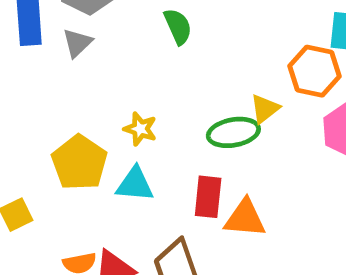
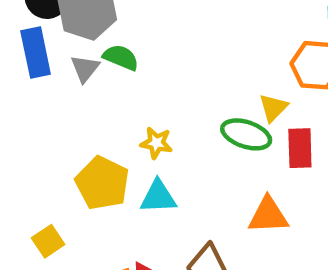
green semicircle: (178, 26) -> (121, 57), moved, turned -36
green ellipse: (233, 132) -> (246, 134), turned 36
red rectangle: (208, 197) -> (300, 148), moved

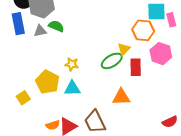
gray triangle: (85, 68) -> (40, 31), turned 40
green ellipse: (246, 134) -> (112, 61), turned -50
yellow square: (48, 241) -> (23, 98), moved

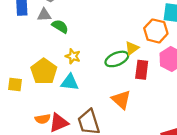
green semicircle: (56, 26) -> (60, 26), moved
orange triangle: (121, 97) -> (121, 100), turned 36
yellow square: (23, 98) -> (15, 84), turned 32

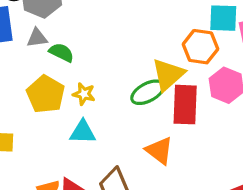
yellow triangle: (132, 48) -> (168, 75), size x1.6
red rectangle: (142, 70) -> (185, 105), size x1.4
yellow pentagon: (44, 71) -> (46, 94), moved

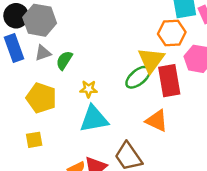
green semicircle: (61, 52) -> (64, 60), turned -72
yellow pentagon: (46, 94) -> (41, 98), moved
cyan triangle: (83, 132) -> (94, 119), size x1.4

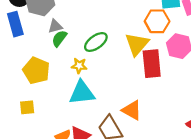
gray triangle: (43, 53) -> (55, 26), moved
green ellipse: (138, 77) -> (96, 42), moved
orange triangle: (157, 121) -> (132, 110), moved

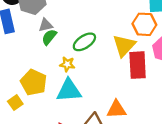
yellow pentagon: (36, 70) -> (34, 82), moved
yellow square: (27, 107) -> (15, 103), turned -32
orange triangle: (132, 110) -> (116, 109), turned -35

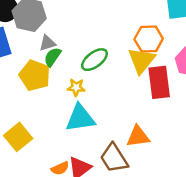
orange hexagon: (144, 24) -> (149, 39), moved
yellow pentagon: (34, 82) -> (35, 75), moved
yellow square: (15, 103) -> (18, 137), size x1.5

